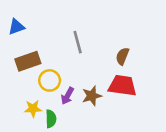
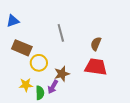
brown rectangle: (28, 61) -> (22, 48), turned 42
purple arrow: (67, 96) -> (53, 87), moved
brown star: (92, 96) -> (62, 74), moved

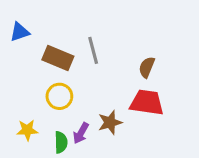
brown rectangle: (22, 48) -> (58, 58), moved
brown star: (62, 74) -> (110, 122), moved
yellow star: (26, 85) -> (27, 130), moved

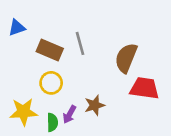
brown semicircle: (147, 67) -> (126, 58), size x1.6
red trapezoid: (147, 102) -> (145, 88), moved
yellow star: (27, 130) -> (23, 112), size x1.5

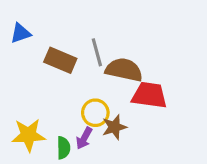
brown semicircle: (126, 58) -> (124, 70), moved, turned 80
yellow circle: (51, 83) -> (95, 113), moved
red trapezoid: (145, 88) -> (149, 95), moved

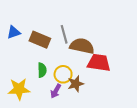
blue triangle: (21, 33) -> (14, 32), moved
green semicircle: (63, 148) -> (42, 70), moved

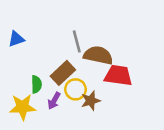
brown rectangle: (40, 40) -> (63, 73), moved, turned -66
green semicircle: (42, 70) -> (36, 84), moved
purple arrow: (56, 91) -> (54, 101), moved

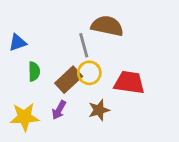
brown semicircle: (98, 55) -> (107, 26), moved
green semicircle: (36, 84) -> (34, 71), moved
yellow circle: (76, 89) -> (89, 73), moved

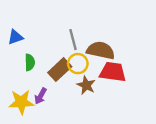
brown semicircle: (107, 26) -> (101, 50), moved
purple arrow: (59, 110) -> (41, 96), moved
brown star: (99, 110) -> (86, 85), moved, turned -30

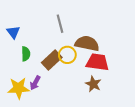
blue triangle: (15, 37) -> (13, 32), turned -48
gray line: (73, 40) -> (60, 24), moved
brown star: (86, 85) -> (93, 84), moved

